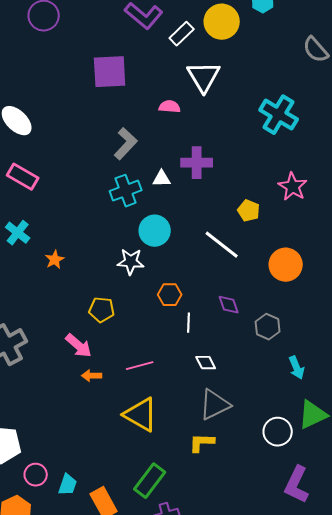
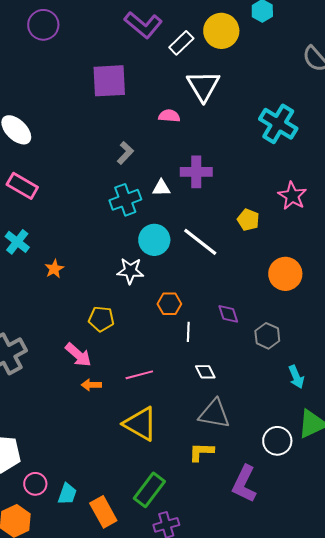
gray L-shape: (126, 144) -> (125, 153), size x0.7
white line: (222, 245) -> (200, 242), moved
gray triangle: (215, 405) -> (214, 414), turned 36
purple L-shape: (297, 485) -> (244, 484), moved

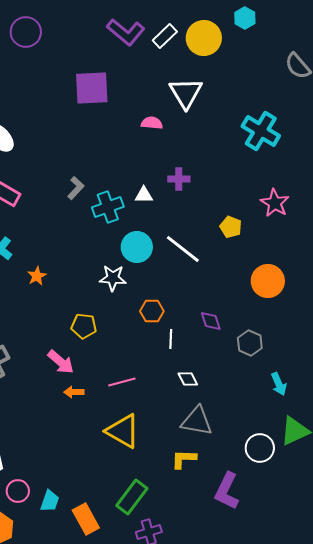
white rectangle: (181, 43) -> (165, 36), moved
gray L-shape: (125, 153) -> (76, 188), moved
purple cross: (196, 172) -> (179, 179), size x0.7

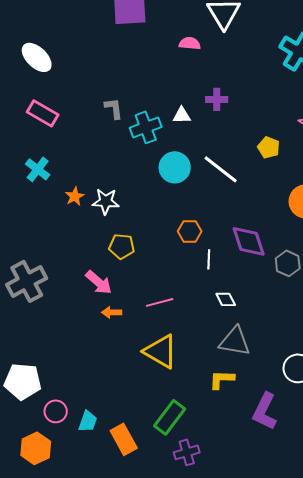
gray L-shape: (76, 188) -> (114, 108), turned -50
white star: (113, 278) -> (106, 201), moved
purple diamond: (211, 321) -> (249, 241), size x1.6

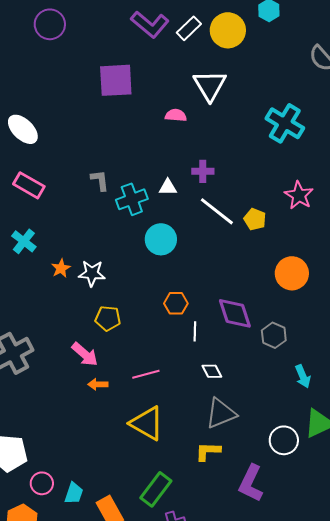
white line: (221, 169) -> (217, 211), moved
gray triangle: (235, 341) -> (221, 413), turned -32

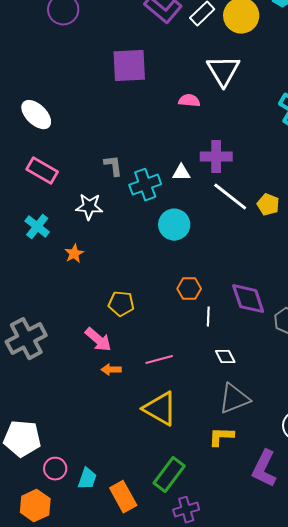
purple cross: (203, 171) -> (216, 157), size x1.4
white star: (92, 273) -> (89, 207), moved

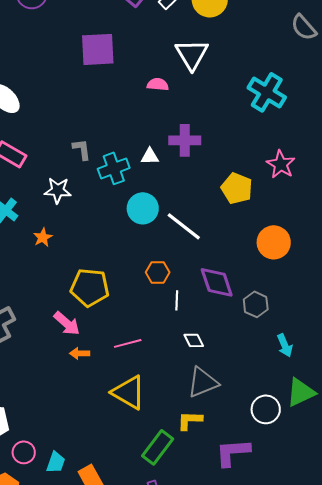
white line: (230, 197) -> (184, 226), moved
yellow pentagon: (268, 205) -> (237, 188), size x1.4
yellow pentagon: (121, 304) -> (90, 287), size x1.5
purple L-shape: (264, 469) -> (233, 452), turned 60
green rectangle: (169, 475) -> (158, 447), moved

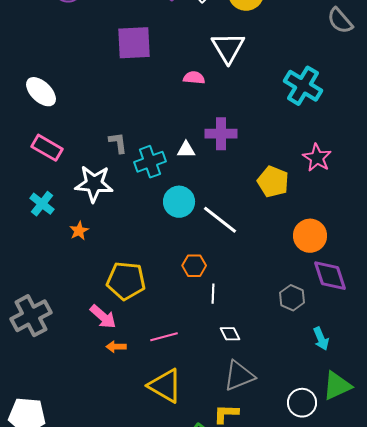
white star: (58, 190) -> (94, 184), size x1.4
purple diamond: (217, 282) -> (330, 276), moved

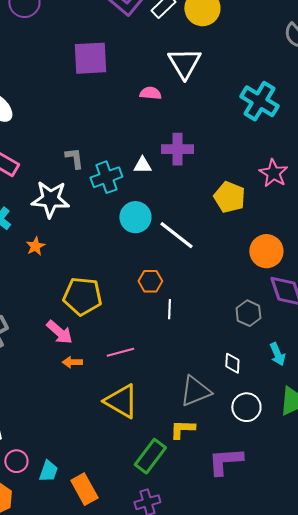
white diamond: (230, 334) -> (232, 363), moved, turned 30
white circle: (302, 403) -> (246, 407), moved

